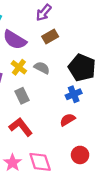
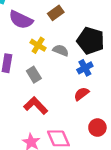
yellow cross: (19, 67) -> (38, 45), moved
gray semicircle: (42, 68) -> (61, 50), moved

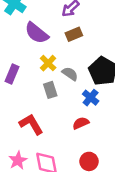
blue cross: (85, 68) -> (91, 98), turned -35
gray rectangle: (34, 75) -> (50, 90), moved

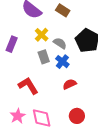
brown rectangle: (74, 34) -> (63, 10), turned 56
blue cross: (91, 98) -> (62, 62), moved

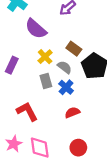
brown rectangle: (63, 10) -> (74, 49), moved

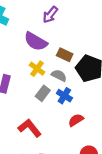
purple semicircle: (36, 29) -> (36, 41), moved
gray rectangle: (46, 81) -> (43, 93), turned 64

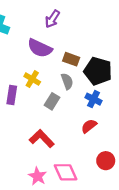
yellow cross: (37, 69) -> (32, 79), moved
gray semicircle: (59, 75) -> (67, 81), turned 49
blue cross: (64, 96) -> (93, 99), moved

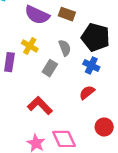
brown rectangle: (71, 59) -> (67, 14), moved

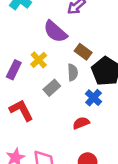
brown rectangle: (67, 14) -> (83, 52), moved
red L-shape: (40, 105) -> (21, 110), moved

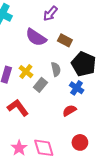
brown rectangle: (83, 52) -> (65, 40), moved
yellow cross: (39, 60) -> (26, 72), moved

